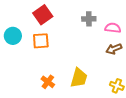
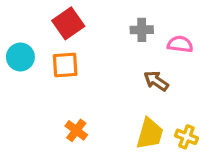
brown arrow: (114, 49) -> (156, 81), moved, turned 56
yellow trapezoid: (79, 78) -> (150, 134), moved

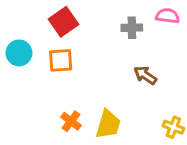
pink semicircle: (180, 44) -> (167, 16), moved
yellow trapezoid: (150, 134) -> (108, 124), moved

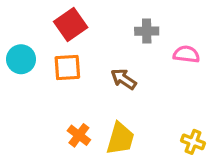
pink semicircle: (167, 16) -> (186, 54), moved
brown arrow: (145, 75) -> (124, 79), moved

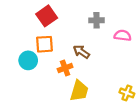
cyan circle: (21, 59) -> (28, 60), moved
orange cross: (79, 135) -> (65, 68), moved, turned 32

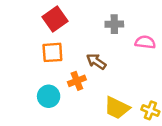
cyan circle: (28, 60) -> (49, 96), moved
yellow trapezoid: (79, 91) -> (117, 108), moved, turned 100

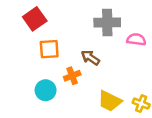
red square: (55, 19) -> (35, 19), moved
gray cross: (114, 24) -> (107, 23), size x1.5

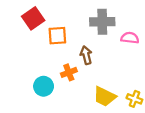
orange square: (49, 49) -> (57, 36), moved
brown arrow: (90, 58) -> (86, 55), turned 42

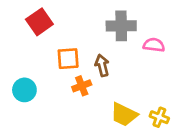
orange square: (57, 36) -> (68, 59), moved
cyan circle: (44, 86) -> (24, 90), moved

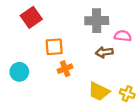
brown arrow: (102, 65) -> (104, 52), moved, turned -84

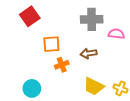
brown arrow: (104, 52) -> (89, 53), moved
cyan circle: (19, 72) -> (32, 88), moved

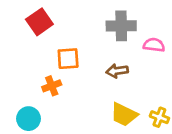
orange cross: (62, 65) -> (52, 86), moved
cyan circle: (32, 88) -> (29, 119), moved

